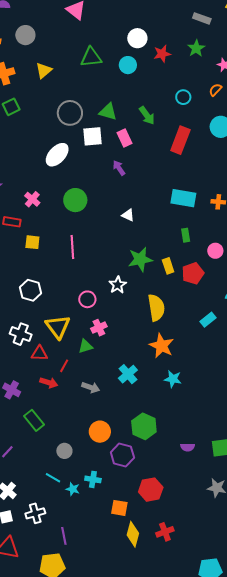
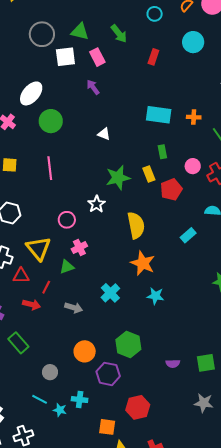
red rectangle: (180, 140) -> (153, 57), size x0.6
white ellipse: (57, 155) -> (31, 93), moved
yellow rectangle: (168, 266) -> (149, 174), moved

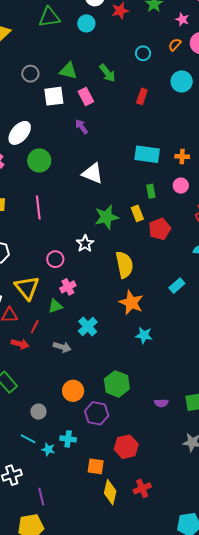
gray circle: (42, 34) -> (30, 74), size x0.7
white triangle: (104, 134) -> (93, 173), size x1.6
pink circle: (193, 166) -> (181, 186), moved
cyan rectangle: (188, 235) -> (177, 286), moved
cyan cross: (110, 293) -> (88, 326), moved

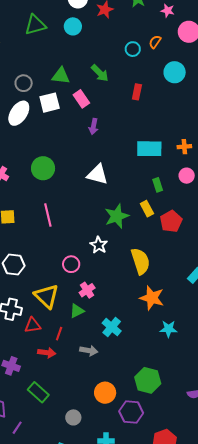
orange semicircle: (175, 45) -> (155, 42), moved
purple arrow: (82, 127) -> (94, 127), moved, turned -126
white ellipse: (20, 133) -> (19, 113), moved

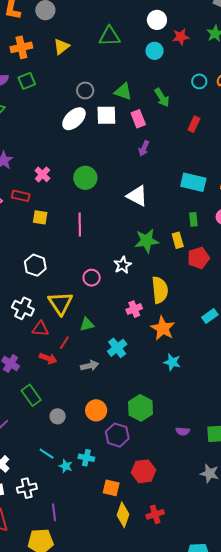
cyan circle: (73, 26) -> (155, 51), moved
pink cross: (87, 290) -> (134, 309), moved
gray arrow: (89, 351) -> (90, 366), turned -36
gray circle: (73, 417) -> (58, 416), moved

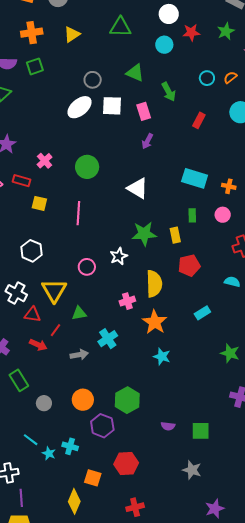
green triangle: (123, 92) -> (135, 73), moved
red pentagon: (198, 258) -> (189, 265), moved
purple line: (54, 512) -> (21, 498), moved
yellow diamond: (123, 515) -> (74, 501), moved

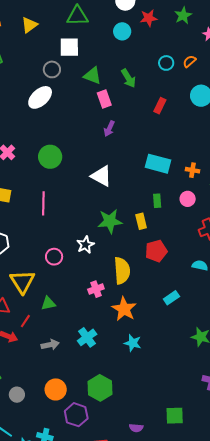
green triangle: (135, 73) -> (93, 76), moved
white square: (112, 106) -> (69, 47), moved
cyan cross: (108, 339) -> (87, 337), moved
purple semicircle: (168, 426) -> (136, 428), moved

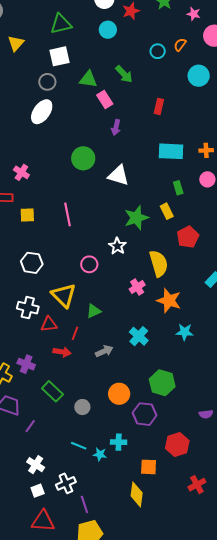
red rectangle: (160, 106) -> (159, 106), moved
green circle: (50, 157) -> (83, 158), moved

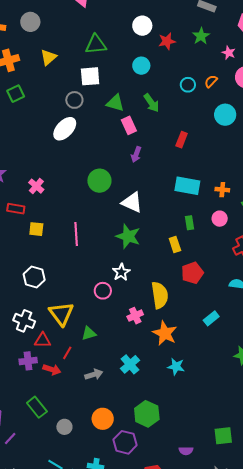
cyan circle: (108, 30) -> (141, 66), moved
green star: (136, 218) -> (128, 236), moved, turned 30
pink circle: (89, 264) -> (103, 291), moved
purple cross: (26, 364) -> (28, 361), moved, turned -36

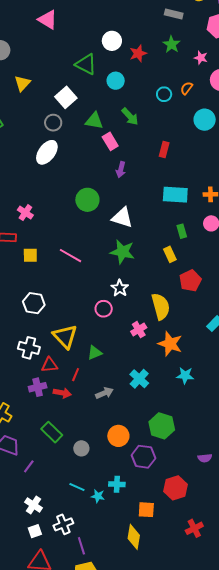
green triangle: (96, 44) -> (86, 64), moved, turned 40
white square: (90, 76) -> (66, 97), turned -30
pink line: (76, 234) -> (71, 256), turned -50

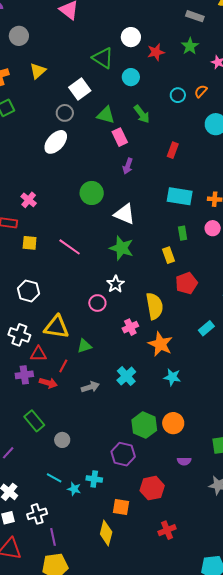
yellow triangle: (65, 336) -> (56, 327), turned -44
orange circle: (118, 436) -> (173, 423), moved

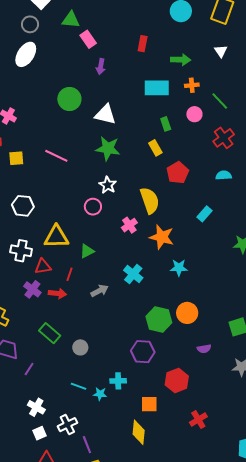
green arrow: (142, 114) -> (181, 60), moved, turned -42
purple cross: (24, 375) -> (32, 289), turned -36

